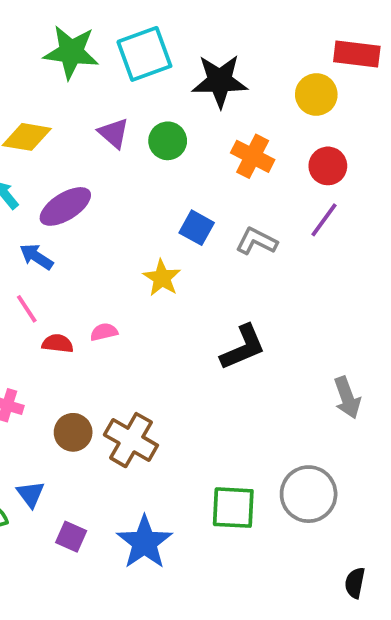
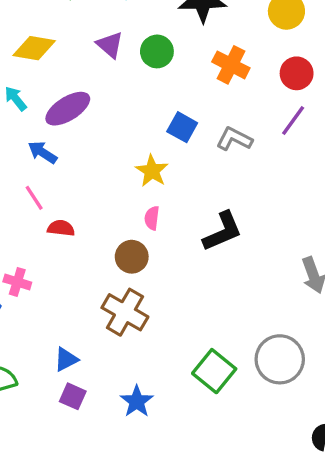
pink semicircle: (104, 332) -> (152, 218), moved, turned -70
brown circle: (73, 432) -> (132, 257), moved
blue triangle: (31, 494) -> (66, 359), moved, turned 40
green square: (233, 508) -> (214, 371), turned 36
blue star: (144, 542) -> (137, 401), size x0.7

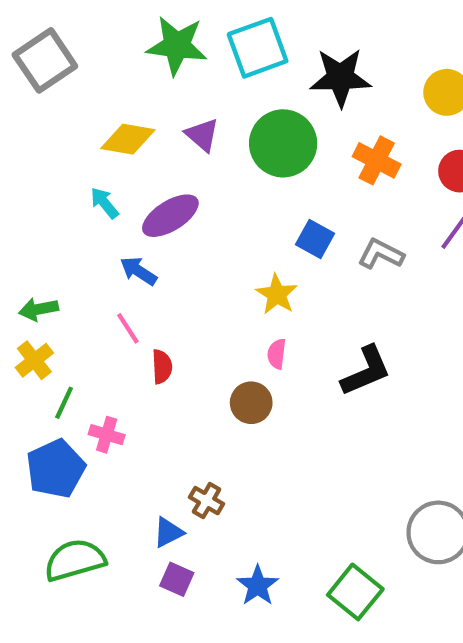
purple triangle: (110, 45) -> (202, 135), moved
green circle: (157, 51) -> (283, 143), size x1.6
red semicircle: (61, 228) -> (162, 367), turned 80
brown cross: (125, 312) -> (207, 501), moved, size x0.6
green square: (214, 371) -> (355, 592), moved

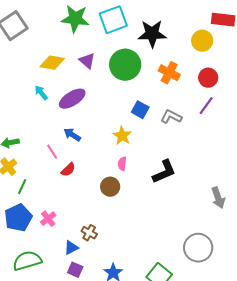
blue arrow: (139, 271) -> (72, 135), moved
red semicircle: (162, 367) -> (68, 170), turned 49
pink cross: (107, 435) -> (48, 219), moved, turned 35

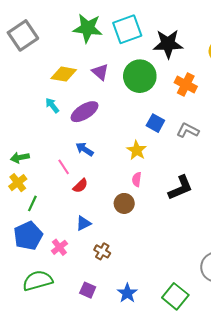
pink cross: (48, 219) -> (59, 247), moved
blue triangle: (71, 248) -> (83, 223), moved

